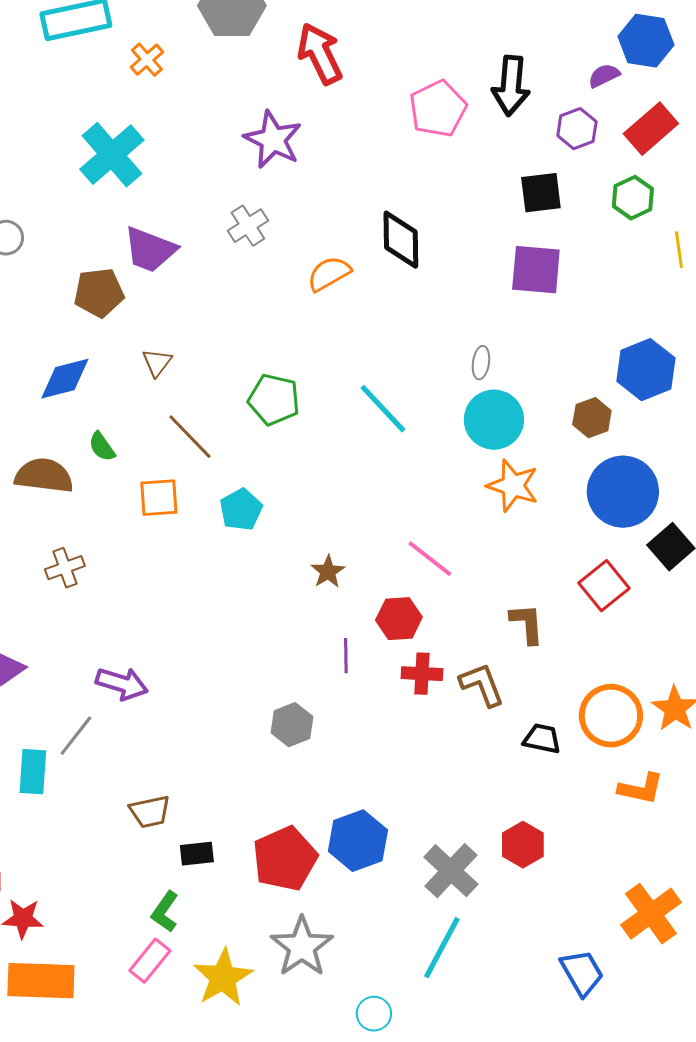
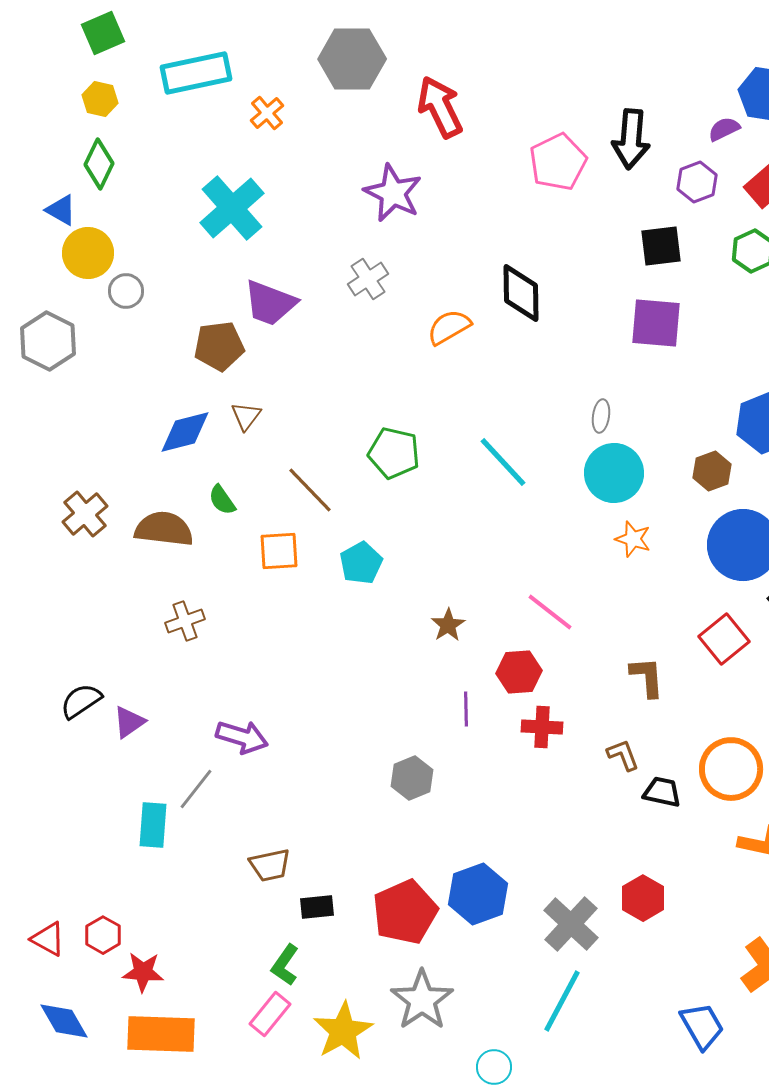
brown triangle: (157, 363) -> (246, 416), moved
orange star: (513, 486) -> (633, 539), size x0.7
brown L-shape: (482, 685) -> (623, 755), moved, size x0.7

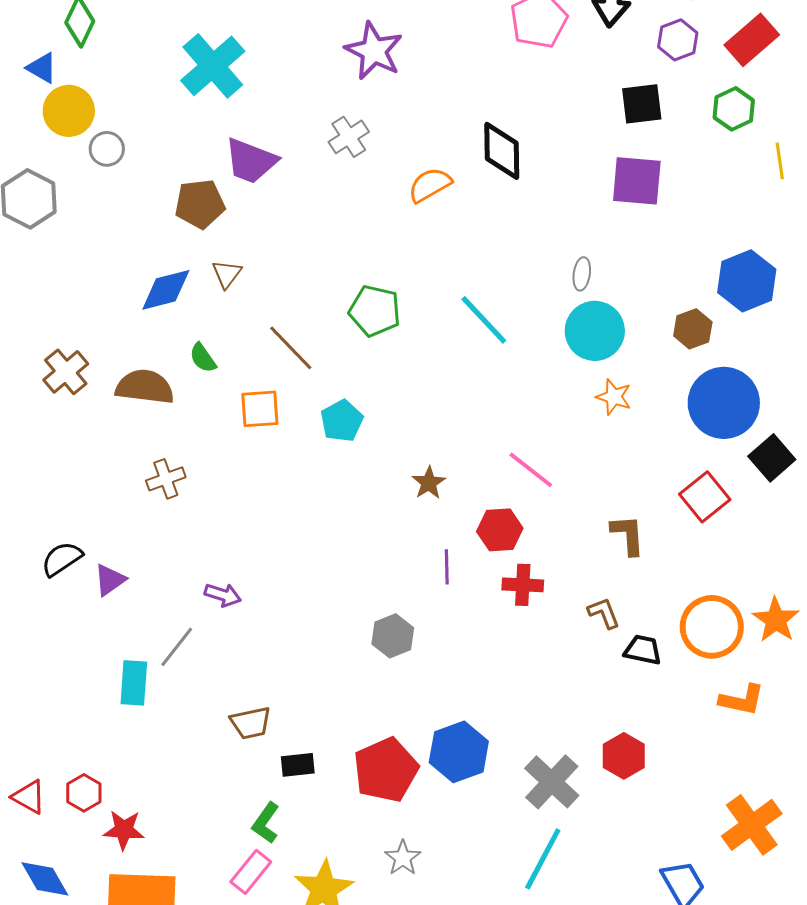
purple arrow: (242, 737) -> (223, 595), size x0.7
gray star: (422, 1000) -> (403, 858), size x0.6

